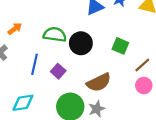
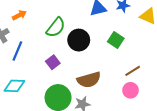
green semicircle: (55, 35) -> (56, 27), turned 110
green square: (120, 46) -> (116, 40), moved
blue line: (34, 64) -> (17, 51), moved

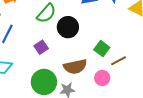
green square: (116, 40) -> (102, 49), moved
pink circle: (130, 90) -> (102, 78), moved

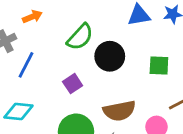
green square: (102, 49) -> (159, 66), moved, turned -35

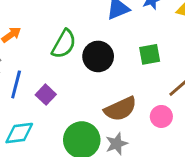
purple square: (73, 84) -> (46, 95), moved

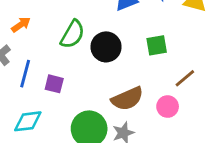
purple square: (46, 95) -> (54, 84), turned -30

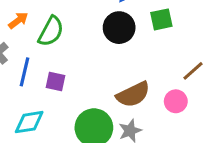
green semicircle: (73, 34) -> (51, 31), moved
green square: (157, 45) -> (161, 19), moved
black circle: (106, 47) -> (119, 28), moved

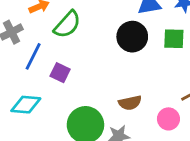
brown semicircle: (133, 95) -> (130, 103), size x0.7

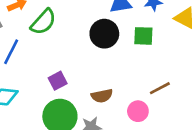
purple square: (60, 73) -> (58, 81), moved, turned 36

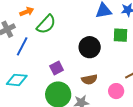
black circle: (104, 34) -> (90, 47), moved

